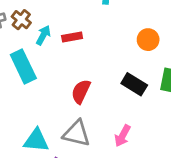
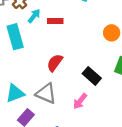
black rectangle: (134, 84) -> (92, 76), moved
cyan triangle: (36, 140) -> (15, 93), turned -36

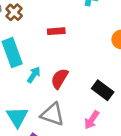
cyan arrow: (34, 16) -> (34, 75), moved
cyan triangle: (15, 93) -> (17, 117), turned -36

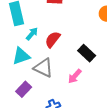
cyan triangle: (17, 117) -> (21, 56), moved, turned 36

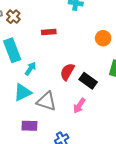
red semicircle: (53, 39) -> (67, 72), moved
purple rectangle: (24, 89) -> (29, 126), turned 56

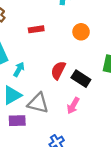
orange circle: (103, 38) -> (81, 32), moved
purple rectangle: (29, 126) -> (17, 121), moved

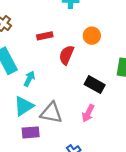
red semicircle: (58, 70) -> (66, 55), moved

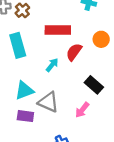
red rectangle: (45, 36) -> (58, 30), size x1.6
cyan arrow: (29, 79) -> (52, 65), moved

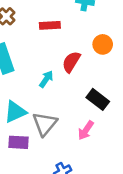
red rectangle: (58, 30) -> (50, 25), moved, size x0.7
gray triangle: (48, 102) -> (45, 124), turned 50

